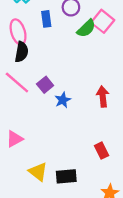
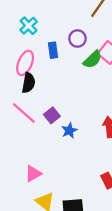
pink ellipse: (18, 32) -> (25, 63), turned 40
pink triangle: (15, 139) -> (33, 174), moved

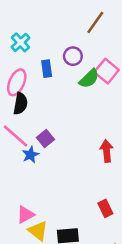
blue star: (69, 131) -> (30, 155), moved
pink triangle: (33, 174) -> (25, 215), moved

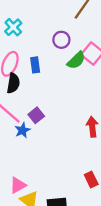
blue rectangle: (47, 69) -> (35, 65), moved

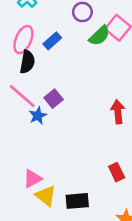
blue rectangle: (35, 65) -> (52, 41), turned 56

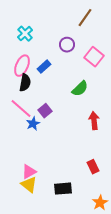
green semicircle: (99, 36) -> (80, 89), moved
yellow triangle: (46, 196) -> (29, 185), moved

